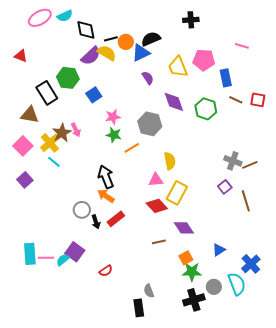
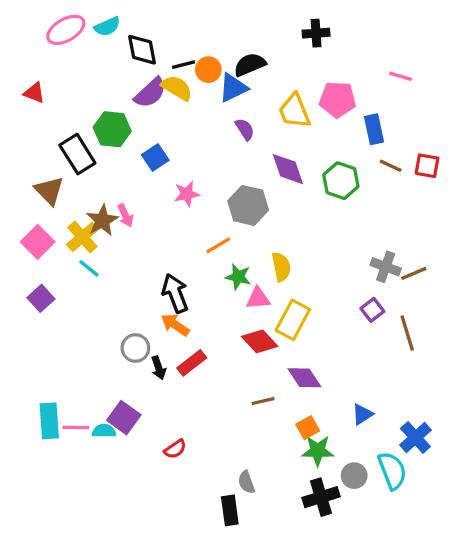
brown triangle: (30, 115) -> (49, 191), turned 36
green star: (114, 135) -> (238, 277), moved
cyan semicircle: (63, 260) -> (104, 431), turned 40

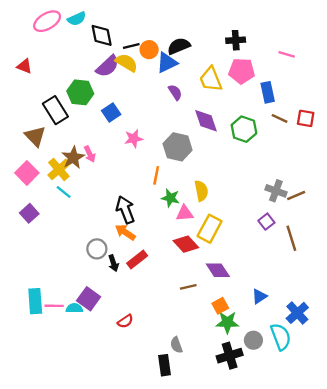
black cross: (316, 33) -> (236, 40), moved
orange line: (218, 245) -> (156, 175), turned -48

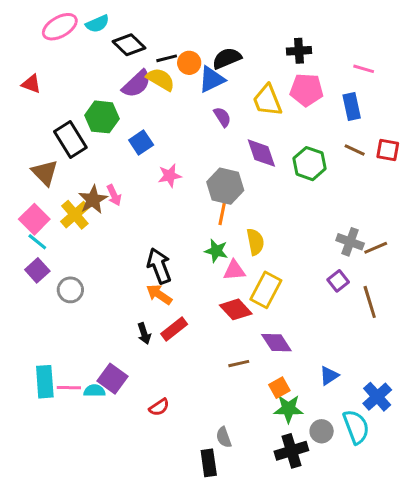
black diamond: (102, 35) -> (129, 45), turned -35
blue rectangle: (268, 92) -> (352, 106), moved
orange line: (156, 175) -> (222, 213), moved
cyan line: (64, 192) -> (37, 242), moved
gray circle: (97, 249) -> (70, 290), moved

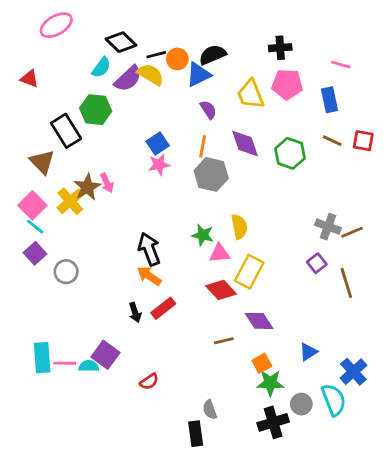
cyan semicircle: (97, 24) -> (101, 67), moved, turned -30
blue square: (141, 143) -> (158, 143), moved
orange line: (222, 213) -> (203, 146), moved

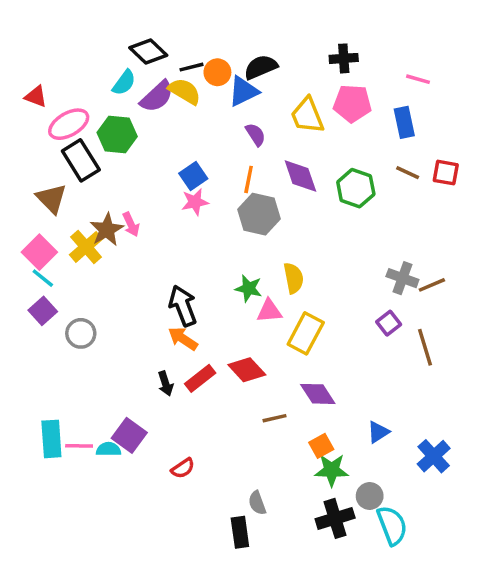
pink ellipse: (56, 25) -> (69, 124), moved
red diamond: (221, 290) -> (247, 370), moved
cyan semicircle: (334, 400) -> (392, 525), moved

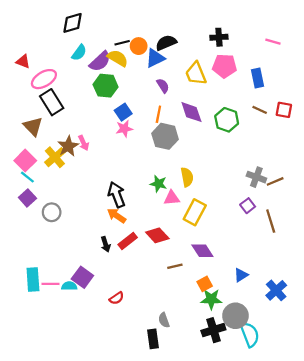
black diamond: (148, 52) -> (73, 23), moved, turned -60
pink line: (418, 79) -> (273, 42), moved
green hexagon: (117, 135) -> (106, 86), moved
gray circle: (370, 496) -> (235, 316), size x1.5

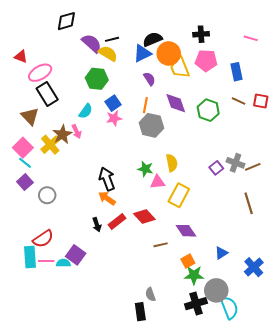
orange circle: (139, 46) -> (169, 53), moved, size x1.5
cyan semicircle: (79, 53) -> (86, 111), moved
purple semicircle: (100, 61) -> (92, 43), moved, turned -95
purple square: (248, 206) -> (216, 168), moved
red semicircle: (117, 298) -> (43, 239), moved, size x1.5

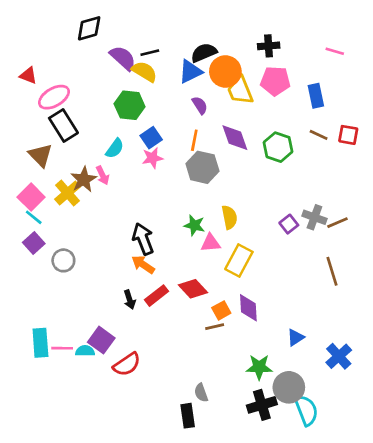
purple diamond: (186, 231) -> (248, 308), turned 30
red semicircle: (43, 239) -> (127, 364), moved
orange square: (188, 261) -> (221, 310), moved

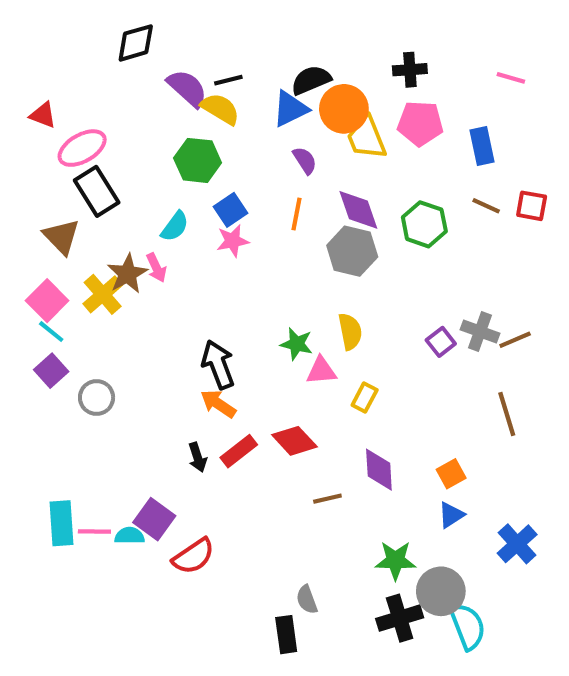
gray hexagon: (202, 167) -> (352, 251), moved
yellow rectangle: (239, 260) -> (365, 397), size x0.6
orange square: (221, 310) -> (451, 474), moved

